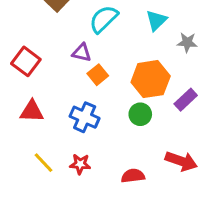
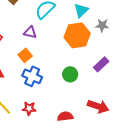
orange square: (98, 75) -> (25, 55), moved
orange hexagon: (151, 79) -> (77, 35), moved

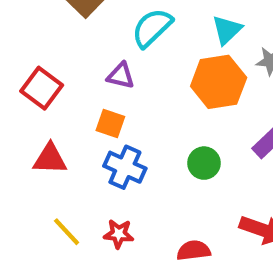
orange square: (25, 55) -> (110, 124), turned -32

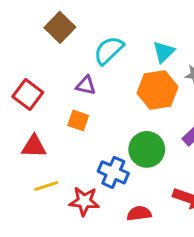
green circle: (204, 163) -> (147, 149), size x1.5
blue cross: (125, 167) -> (113, 172), moved
yellow line: (67, 232) -> (46, 186), moved, turned -65
red star: (119, 234) -> (84, 201), size x1.4

